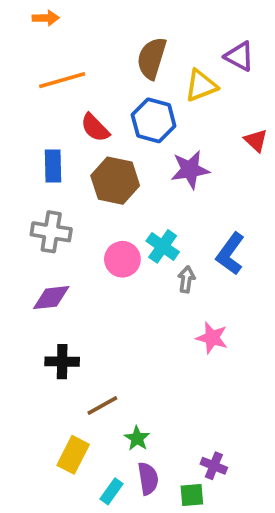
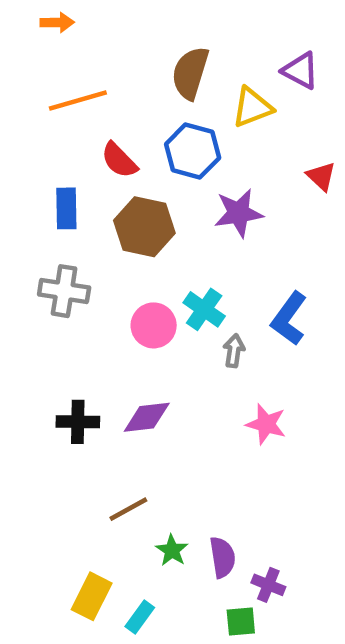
purple diamond: (51, 298) -> (147, 417), moved
black cross: (62, 362) -> (78, 422), moved
yellow rectangle: (73, 455) -> (92, 596), moved
purple semicircle: (148, 479) -> (222, 557), moved

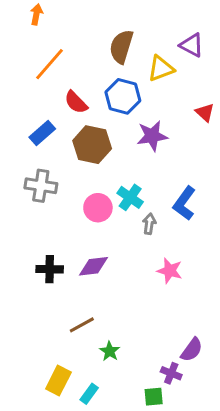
orange arrow: (57, 22) -> (36, 14), turned -78
orange line: (78, 101) -> (50, 64), turned -33
blue rectangle: (66, 208) -> (42, 133), turned 50
purple semicircle: (222, 557) -> (192, 350), moved, turned 45

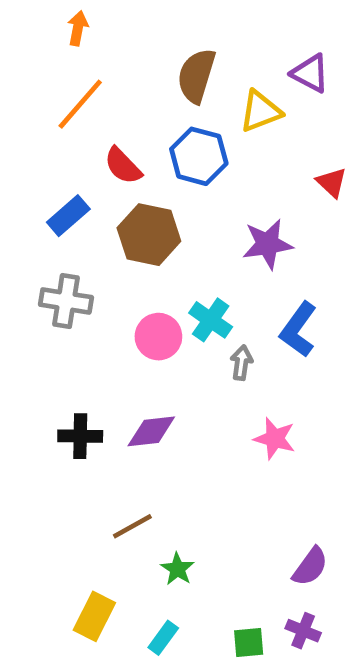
orange arrow: (36, 14) -> (78, 28), moved
purple star: (152, 136) -> (268, 244), moved
purple cross: (171, 373) -> (303, 631), moved
cyan rectangle: (89, 394) -> (163, 638), moved

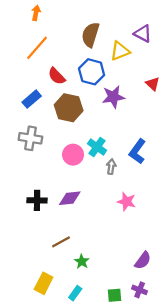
purple star: (268, 244) -> (113, 97), moved

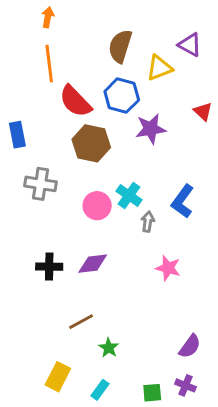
orange line: (37, 48) -> (49, 64), turned -48
red semicircle: (57, 76) -> (75, 101), size x1.4
blue rectangle: (32, 99) -> (17, 135), moved, turned -60

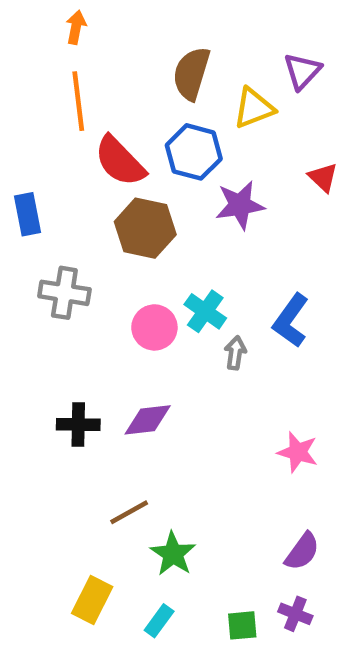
purple triangle: (190, 45) -> (302, 71), turned 45
pink star: (168, 268) -> (298, 452), moved
green star: (109, 348) -> (173, 554), size x1.4

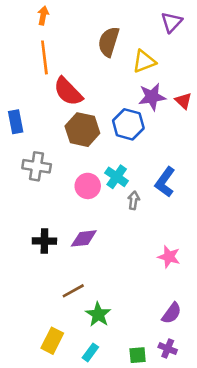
purple triangle: (302, 71) -> (172, 22), moved
blue hexagon: (194, 152) -> (128, 124), moved
purple star: (240, 205) -> (152, 97), moved

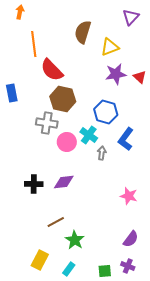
orange arrow: (43, 16) -> (20, 12), moved
blue hexagon: (128, 124) -> (106, 112), moved
gray cross: (37, 166) -> (47, 123), moved

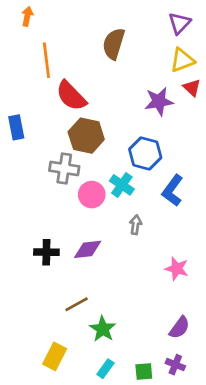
yellow triangle: (110, 47) -> (182, 60), moved
red triangle: (140, 77) -> (192, 88), moved
gray arrow: (102, 153) -> (136, 225), moved
cyan rectangle: (69, 269) -> (105, 369), moved

